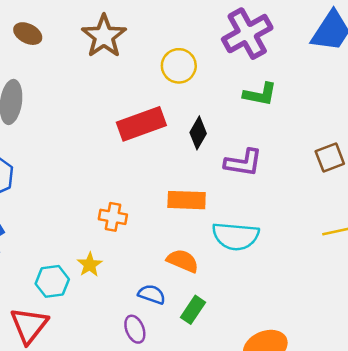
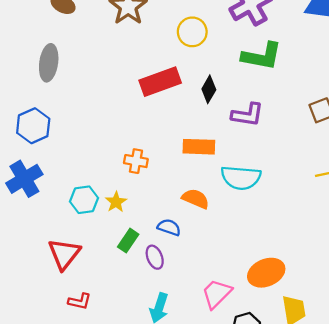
green L-shape: (260, 94) -> (262, 56), size x1.4
cyan hexagon: (52, 281) -> (84, 200), moved
green rectangle: (193, 310) -> (128, 241), moved

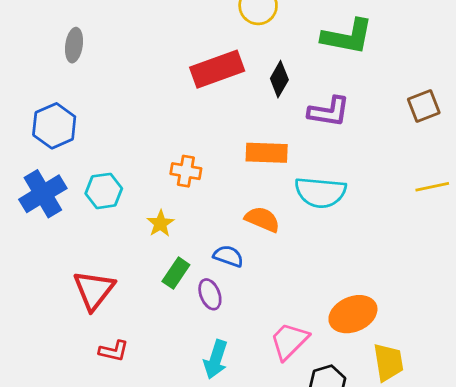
gray ellipse: (49, 63) -> (74, 45), size x0.7
cyan hexagon: (84, 200) -> (104, 191), moved

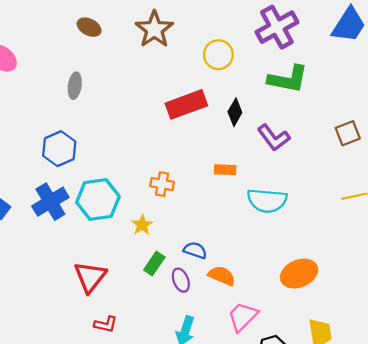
purple L-shape: (329, 112) -> (274, 138), turned 44
orange rectangle: (267, 153) -> (225, 170), size x0.7
cyan hexagon: (104, 191) -> (98, 199), size x1.5
orange semicircle: (262, 219) -> (222, 276), moved
orange ellipse: (353, 314) -> (299, 274), moved

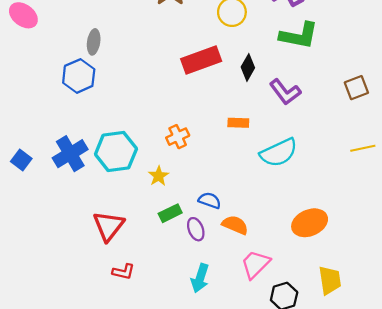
blue hexagon: (59, 149) -> (79, 76), moved
orange cross: (162, 184) -> (178, 137), turned -35
cyan semicircle: (267, 201) -> (279, 153), turned -30
green rectangle: (154, 264) -> (170, 213), turned 30

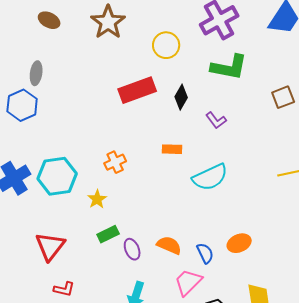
brown square: (356, 88) -> (283, 97), moved
purple L-shape: (285, 92) -> (216, 120), size x0.7
blue semicircle: (210, 200) -> (205, 253), moved, turned 45
orange ellipse: (310, 223) -> (239, 243), size x0.7

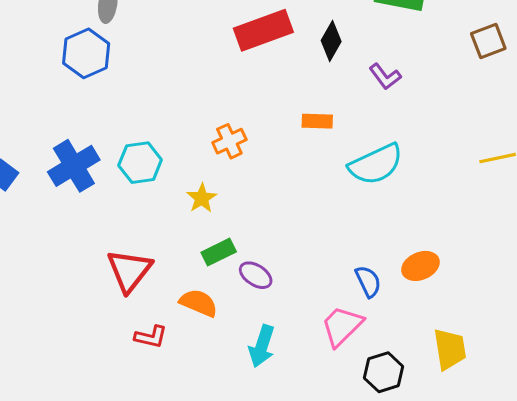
cyan hexagon: (57, 176) -> (140, 163), size x0.7
orange semicircle: (169, 245) -> (199, 303), moved
purple ellipse: (132, 249) -> (256, 275), turned -35

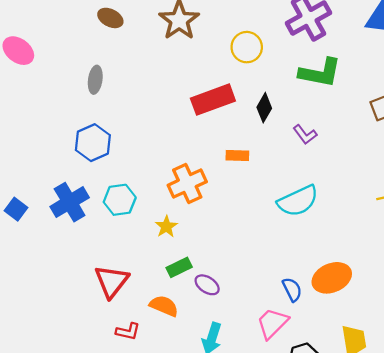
blue hexagon: (86, 53) -> (93, 143), moved
orange rectangle: (317, 121) -> (237, 155), moved
orange cross: (229, 141) -> (187, 183), size x1.5
orange ellipse: (420, 266) -> (332, 278), size x1.4

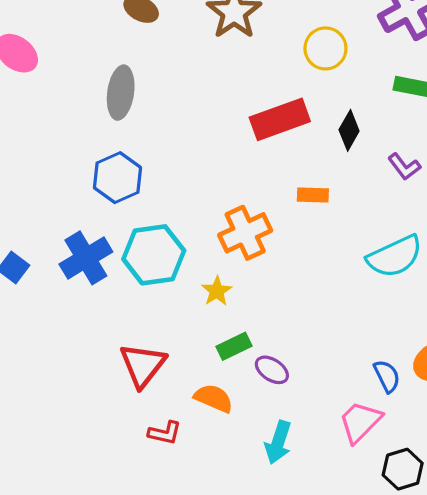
gray ellipse: (95, 80) -> (121, 93), size x1.4
cyan hexagon: (120, 200) -> (154, 255), size x1.4

